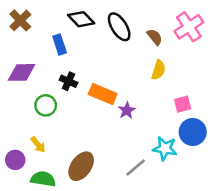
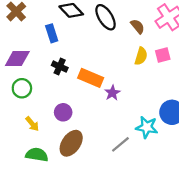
pink square: (183, 104) -> (163, 55), moved
green circle: (46, 105) -> (22, 88), moved
purple circle: (15, 160) -> (63, 112), moved

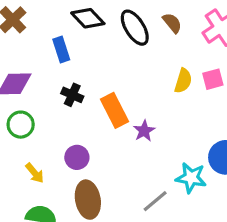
brown semicircle: (138, 26) -> (172, 23), moved
orange rectangle: (91, 78) -> (114, 110), turned 40
brown ellipse: (71, 143) -> (88, 200), turned -45

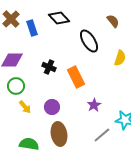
black ellipse: (135, 28) -> (89, 41), moved
blue rectangle: (61, 49) -> (32, 28), moved
purple star: (144, 131) -> (94, 105), moved
yellow arrow: (35, 173) -> (25, 107), moved

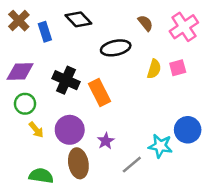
black ellipse: (89, 41) -> (116, 48), turned -70
black cross: (49, 67) -> (66, 80), size x1.5
purple star: (94, 105) -> (106, 141), moved
purple circle: (52, 107) -> (70, 130), size x1.5

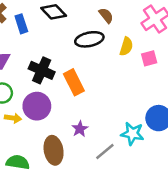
brown semicircle: (145, 23) -> (106, 15), moved
yellow semicircle: (154, 69) -> (126, 46), moved
yellow arrow: (36, 130) -> (13, 118), turned -42
purple circle: (70, 130) -> (37, 106), moved

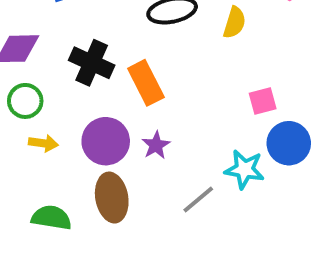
pink square: (149, 58) -> (263, 101), moved
purple circle: (37, 106) -> (106, 141), moved
purple star: (80, 129) -> (156, 145), moved

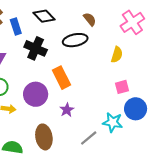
yellow semicircle: (234, 23) -> (117, 55), moved
black cross: (92, 63) -> (36, 48), moved
purple circle: (106, 141) -> (36, 94), moved

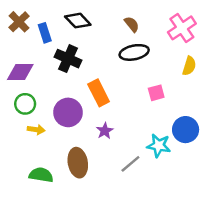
black ellipse: (75, 40) -> (134, 52), moved
yellow semicircle: (117, 55) -> (189, 66), moved
pink square: (122, 87) -> (156, 93), moved

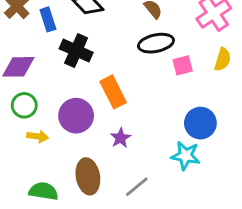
pink square: (156, 93) -> (183, 65), moved
blue circle: (186, 130) -> (200, 123), moved
gray line: (130, 164) -> (137, 187), moved

